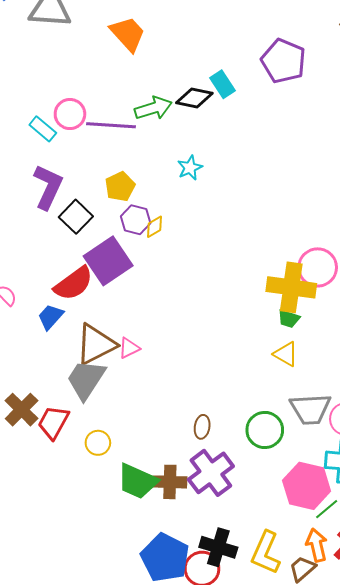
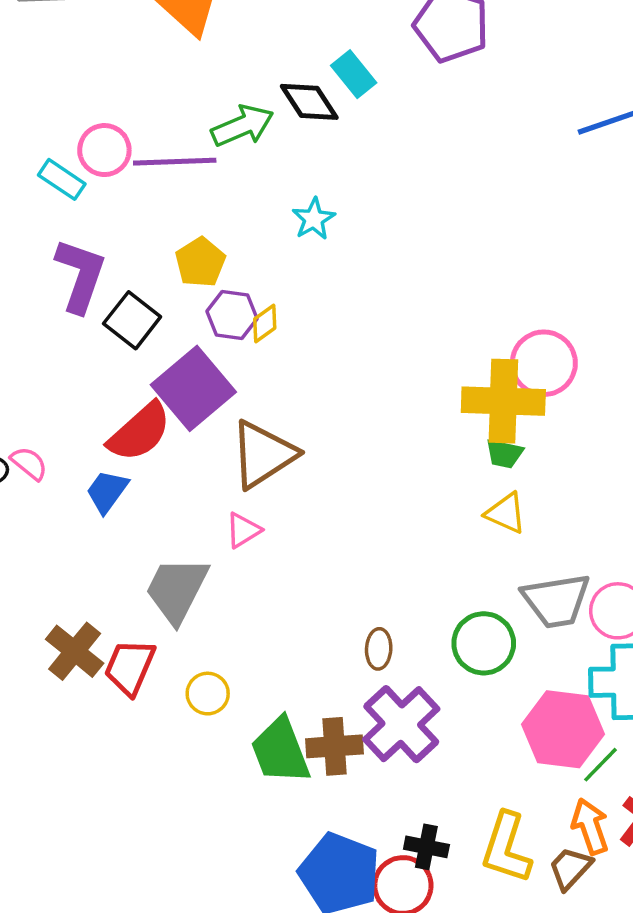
black diamond: (194, 98) -> (309, 102), turned 51
brown triangle: (96, 344) -> (263, 454), moved
green trapezoid: (137, 481) -> (280, 751), turned 51
black cross: (218, 547) -> (426, 847), size x0.7

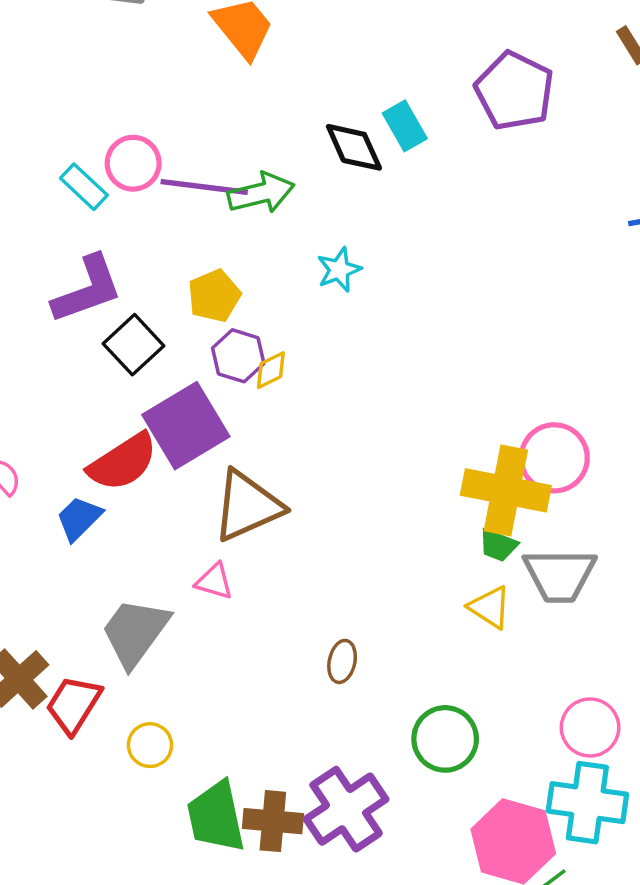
green arrow: (242, 126) -> (261, 193), moved
purple L-shape: (80, 275) -> (87, 289), turned 42
pink triangle: (243, 530) -> (214, 581), turned 39
gray trapezoid: (556, 600) -> (560, 575), moved
brown ellipse: (379, 649) -> (342, 661), moved

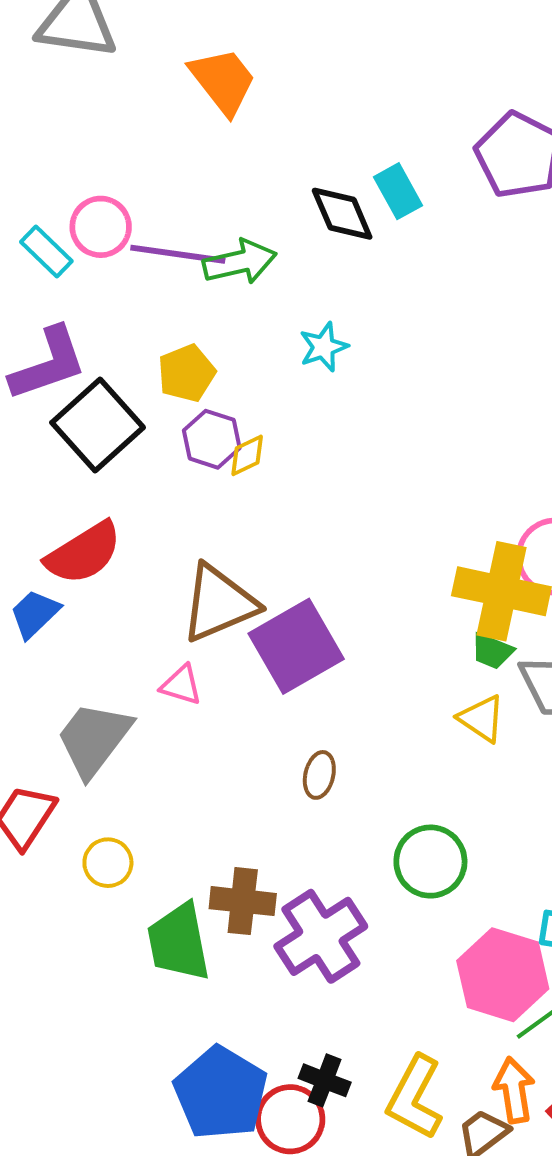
black square: (134, 345) -> (98, 425), size x1.4
purple square: (186, 426) -> (296, 646), moved
brown cross: (273, 821) -> (243, 901), moved

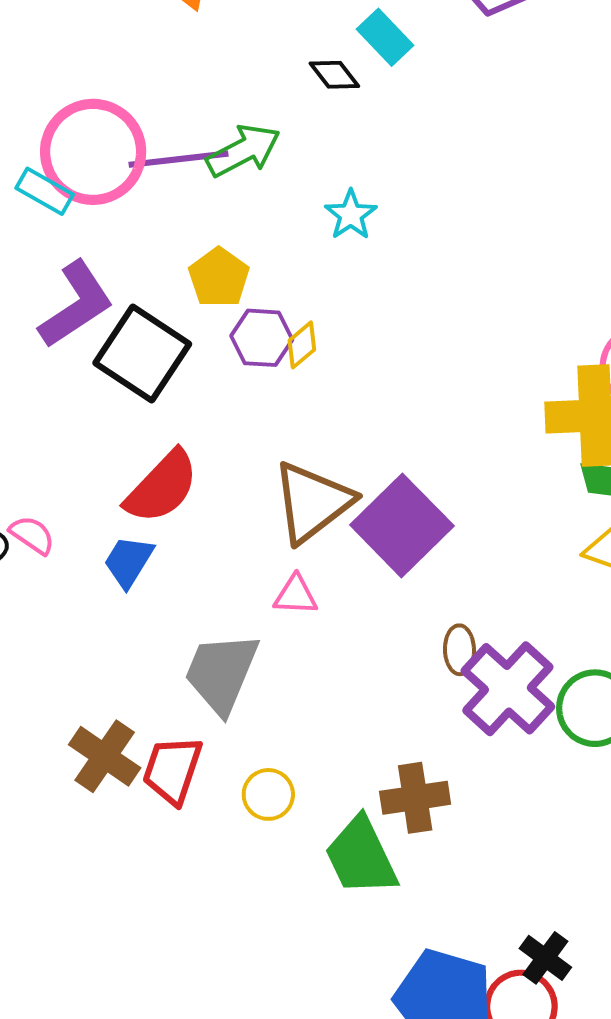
black diamond: (342, 214) -> (334, 75), size x0.7
pink circle: (101, 227) -> (93, 152), size x1.6
purple cross: (321, 936) -> (508, 689), moved
black cross: (325, 1080) -> (545, 958), turned 30

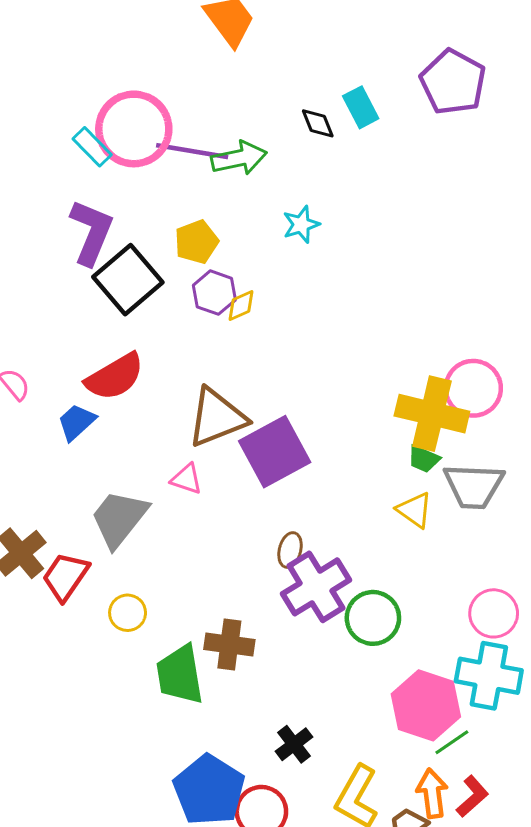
purple L-shape: (76, 305) -> (91, 232), turned -50
black cross: (545, 958) -> (294, 744), moved

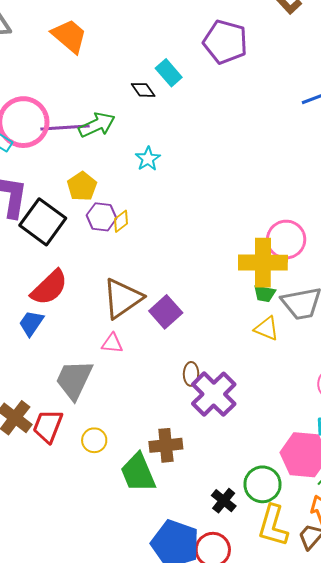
purple square: (275, 452) -> (166, 312), size x0.7
green circle: (373, 618) -> (263, 484), moved

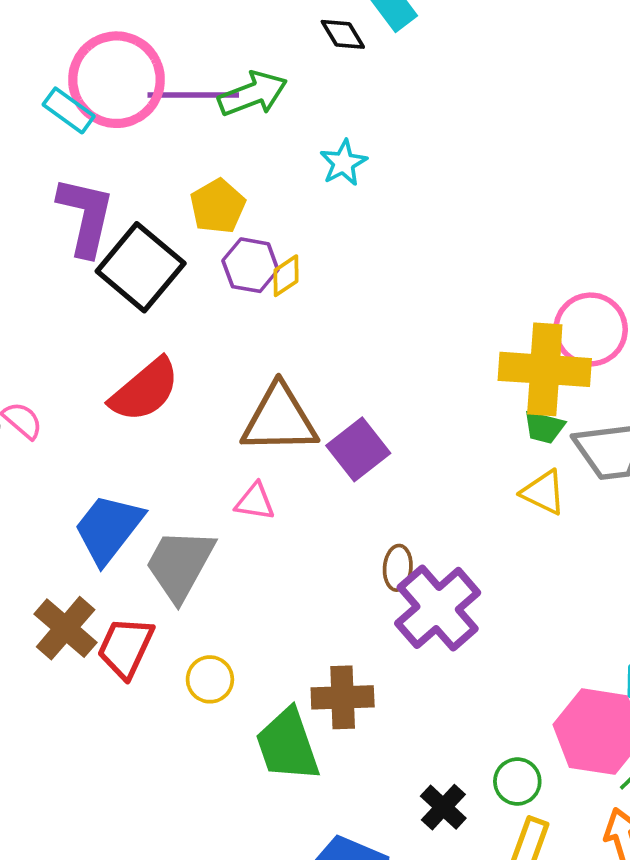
brown triangle: (122, 298) -> (279, 419), turned 30
blue trapezoid: (31, 323) -> (108, 529), moved, size x1.5
green circle: (263, 484) -> (517, 782), size x0.7

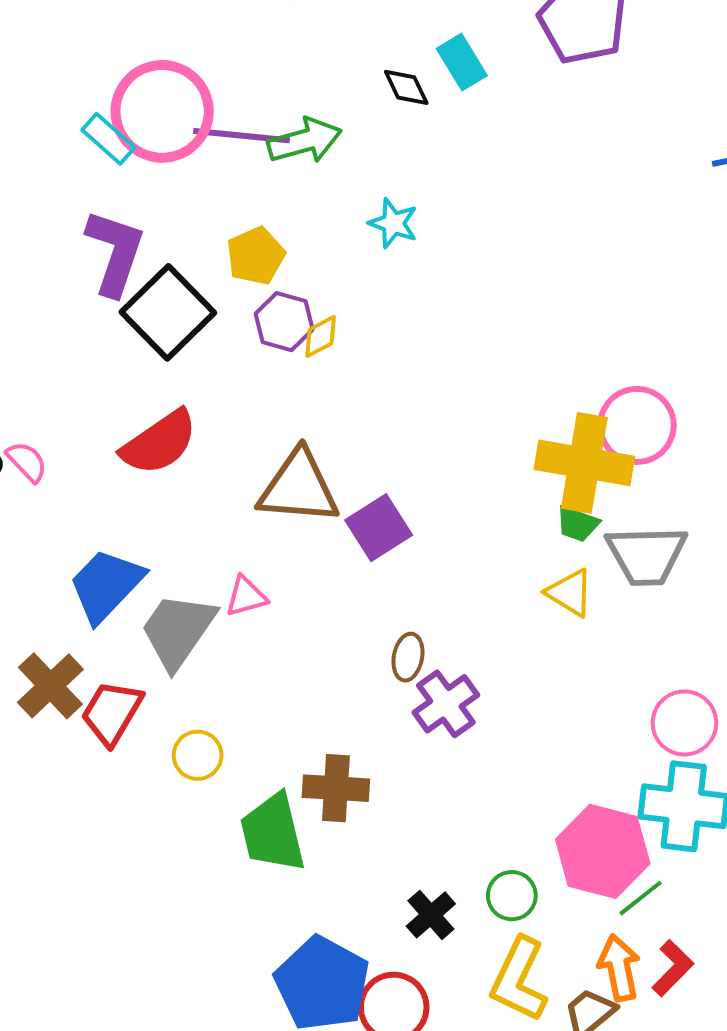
cyan star: (343, 163) -> (393, 223), turned -30
pink triangle: (255, 502) -> (246, 596), moved, turned -30
purple cross: (438, 608) -> (446, 704), size x0.7

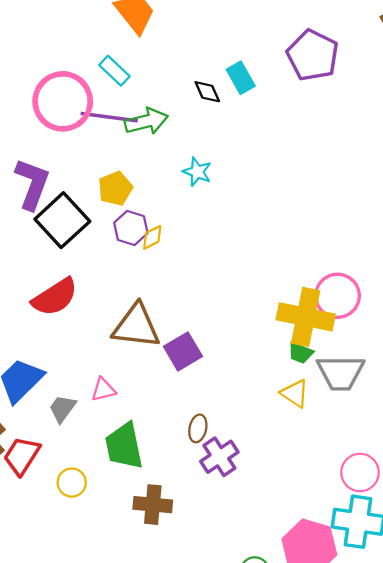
cyan rectangle: (108, 139) -> (114, 71), moved
gray trapezoid: (178, 631) -> (62, 409), size x0.6
green trapezoid: (273, 833) -> (124, 446), moved

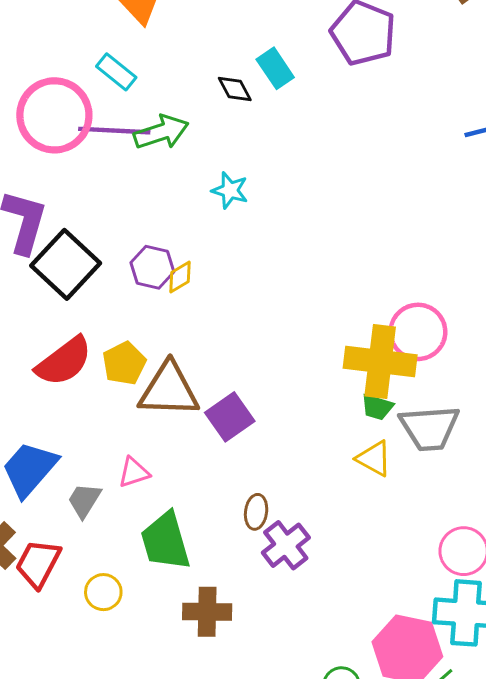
yellow pentagon: (115, 188) -> (124, 363), moved

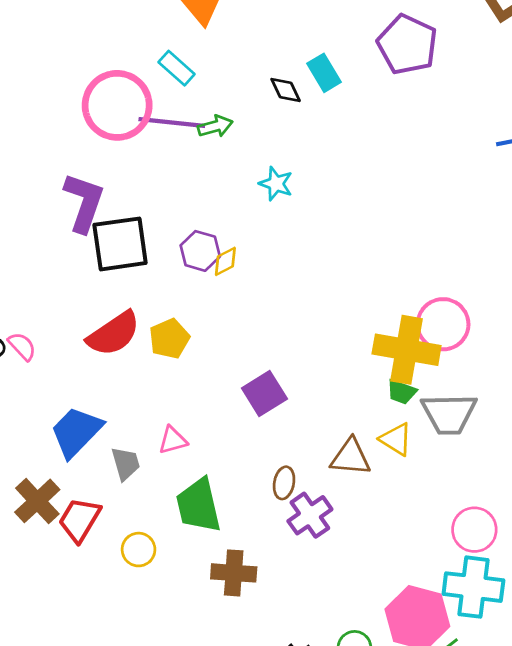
green arrow: (161, 132) -> (215, 126), size x0.7
black square: (66, 264) -> (120, 244), turned 36
brown triangle: (169, 390) -> (351, 457), moved, size x0.7
gray trapezoid: (84, 500) -> (126, 464), turned 129

